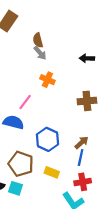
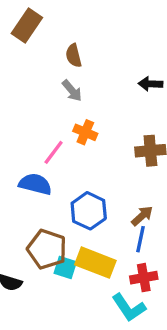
gray arrow: (40, 53) -> (72, 91), moved
orange cross: (47, 80) -> (85, 132), moved
yellow rectangle: (52, 172) -> (95, 263), size x1.6
cyan square: (16, 188) -> (65, 268), moved

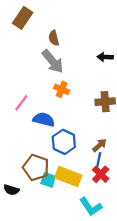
gray arrow: (72, 91) -> (53, 61), size x1.6
pink line: (54, 152) -> (21, 103), moved
blue semicircle: (35, 184) -> (44, 120), moved
red cross: (144, 278) -> (101, 174), moved, turned -36

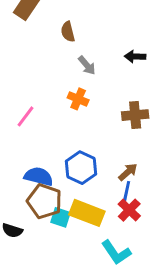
gray arrow: (53, 61) -> (87, 65), moved, size x0.6
blue semicircle: (44, 120) -> (39, 176), moved

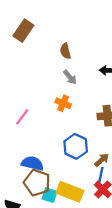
brown semicircle: (68, 32) -> (65, 51), moved
blue hexagon: (81, 168) -> (76, 146), moved

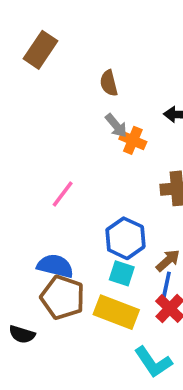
orange cross: (63, 103) -> (133, 140), moved
pink line: (22, 117) -> (63, 194), moved
cyan square: (49, 195) -> (122, 273), moved

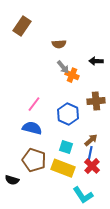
brown semicircle: (109, 83) -> (59, 44), turned -80
blue hexagon: (125, 238) -> (68, 114), moved
blue semicircle: (55, 266) -> (32, 128), moved

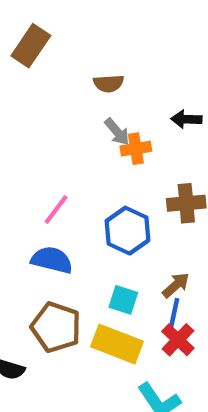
orange cross: (72, 75) -> (136, 149), turned -32

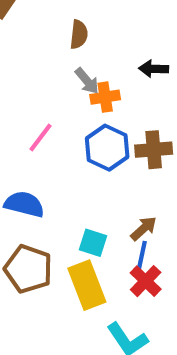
brown semicircle: (109, 83) -> (79, 34), turned -80
pink line: (56, 210) -> (40, 138), moved
blue hexagon: (127, 231) -> (107, 148), moved
yellow rectangle: (117, 344) -> (87, 285), turned 48

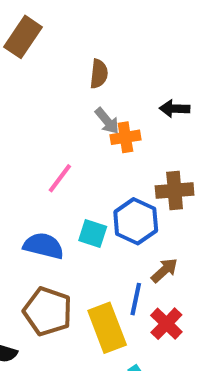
blue hexagon: (107, 148) -> (136, 221), moved
cyan square: (93, 243) -> (93, 234), moved
blue line: (142, 257) -> (136, 299), moved

